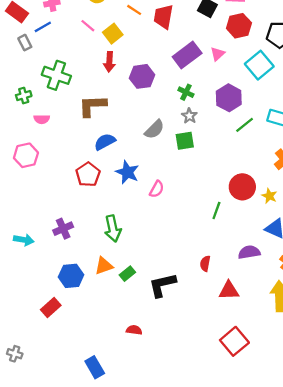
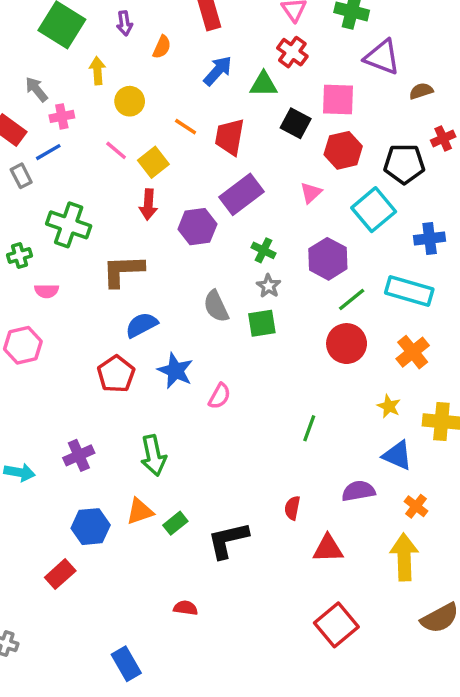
purple rectangle: (187, 55) -> (241, 194), moved
gray semicircle: (154, 129) -> (216, 306), turned 110
red circle: (242, 187) -> (347, 344), moved

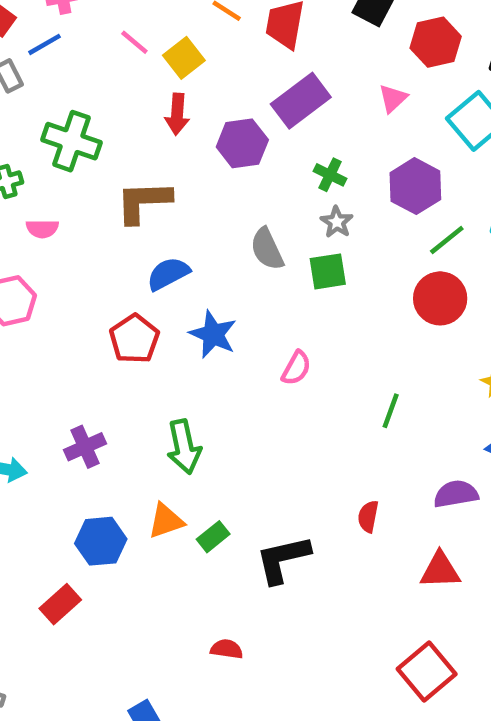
pink semicircle: (219, 396) -> (296, 368), moved
red triangle: (328, 549) -> (440, 570), moved

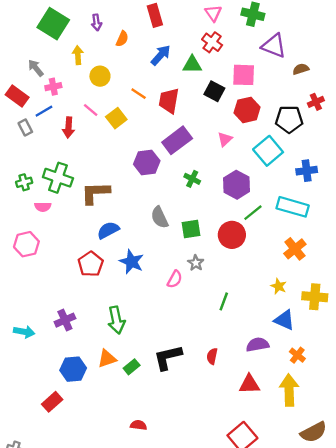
red arrow: (177, 114) -> (68, 127), moved
green cross: (72, 141) -> (58, 178), moved
gray star: (337, 222) -> (196, 263), moved
red circle: (440, 298) -> (232, 235), moved
black L-shape: (283, 559) -> (168, 357), moved

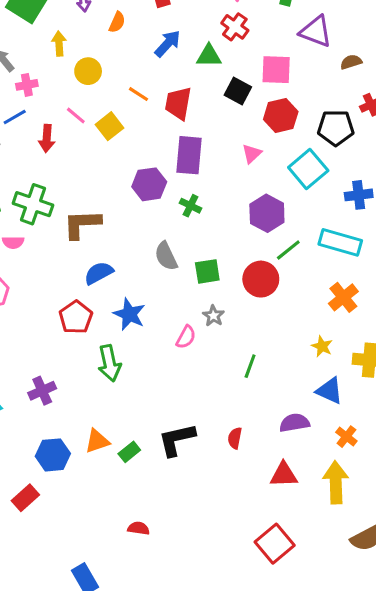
purple rectangle: (177, 140) -> (189, 155), turned -48
green cross: (192, 179) -> (190, 206), moved
green arrow: (116, 320) -> (109, 363), moved

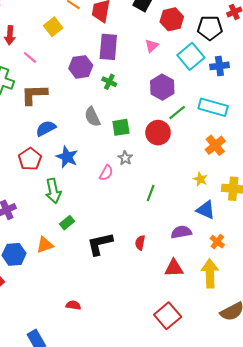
pink line: (76, 115) -> (30, 57), moved
blue cross: (359, 195) -> (219, 66), moved
green rectangle: (129, 452) -> (67, 223), moved

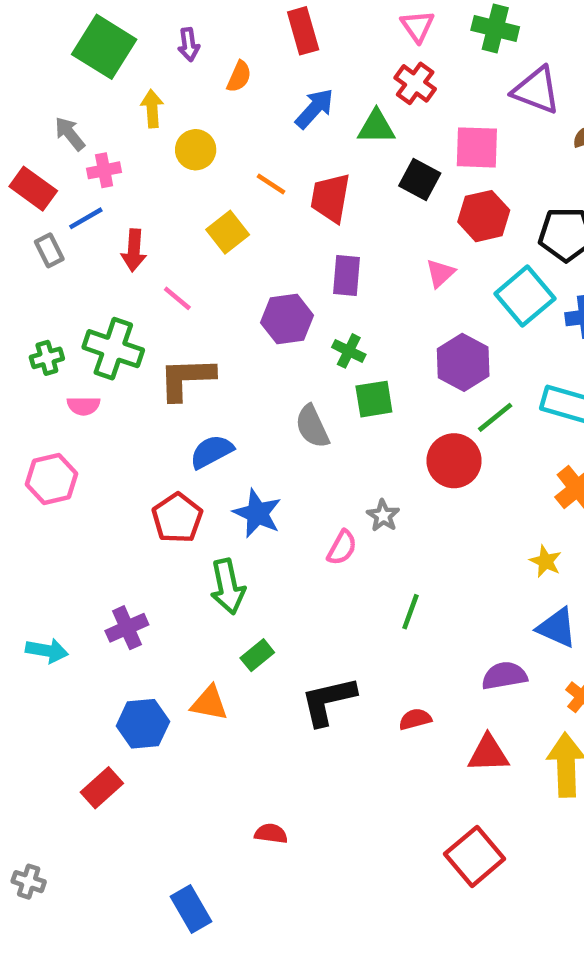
purple rectangle: (108, 47) -> (347, 276), size x0.7
green square: (121, 127) -> (374, 399), moved
green line: (151, 193) -> (411, 612), moved
red semicircle: (140, 243) -> (415, 719), moved, turned 64
orange triangle: (45, 245) -> (209, 703), turned 30

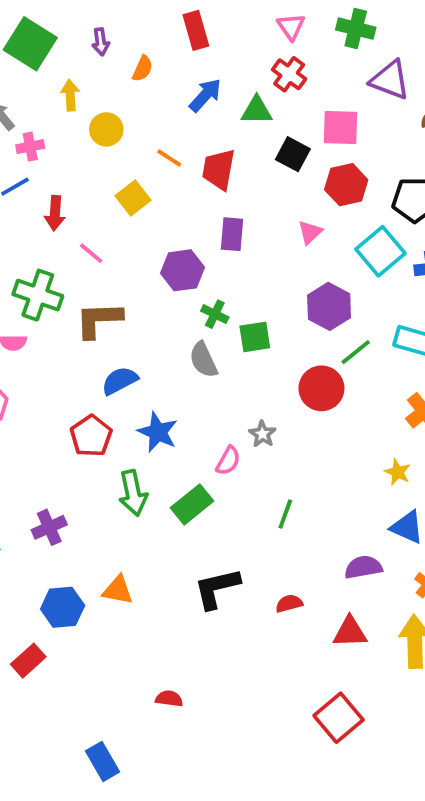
green cross: (349, 351) -> (215, 314), moved
green rectangle: (257, 655) -> (192, 504), moved, size x1.5

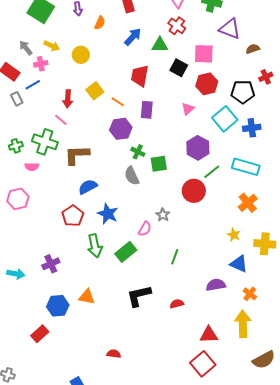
yellow arrow: (70, 95) -> (52, 46), moved, turned 119
orange line: (169, 158) -> (118, 102), moved
red arrow: (55, 213) -> (68, 99), moved
pink line: (91, 253) -> (61, 120), moved
red triangle: (350, 632) -> (209, 335), moved

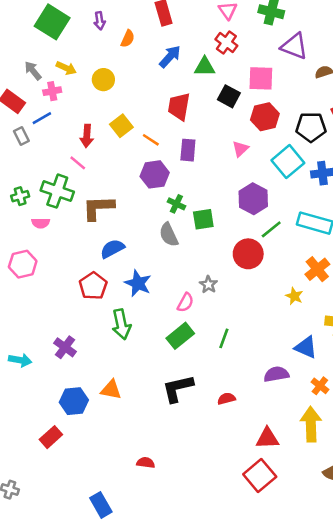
yellow star: (234, 235) -> (294, 296), moved
green rectangle: (126, 252) -> (180, 336), moved
purple cross: (51, 264) -> (65, 347), turned -30

